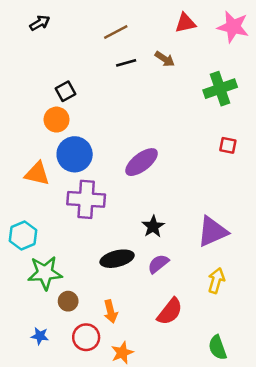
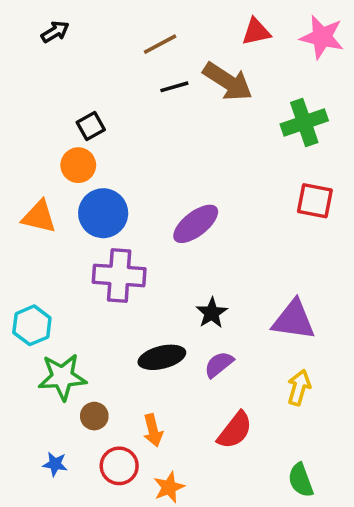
brown arrow: (165, 59) -> (228, 82), size x1.8
red square: (228, 145) -> (315, 201), size x1.5
orange triangle: (37, 174) -> (39, 217), moved
purple triangle: (212, 232) -> (294, 320), turned 32

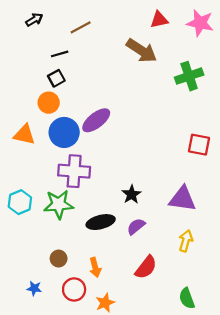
brown line: (160, 44) -> (81, 27), moved
black line: (174, 87) -> (60, 54), moved
red square: (315, 201) -> (199, 145), moved
purple ellipse: (196, 224) -> (96, 120), moved
green star: (62, 377) -> (59, 204), moved

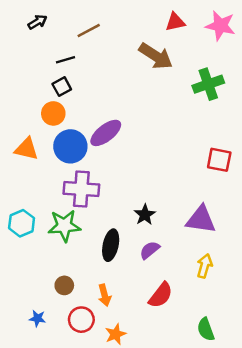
black ellipse: (101, 222) -> (111, 245), turned -64

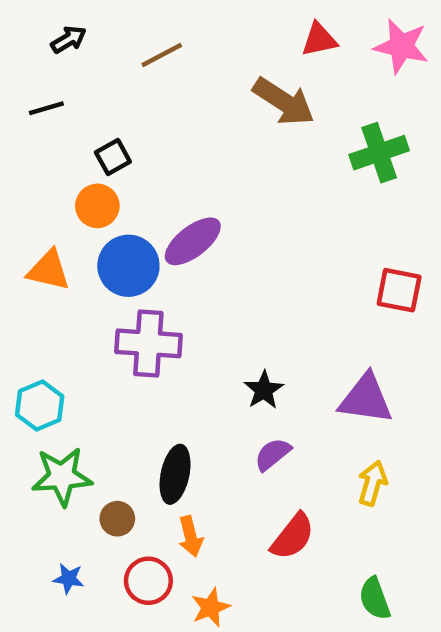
black line: (65, 60) -> (46, 108), moved
green star: (64, 226) -> (62, 477), moved
black ellipse: (111, 245) -> (175, 474), moved

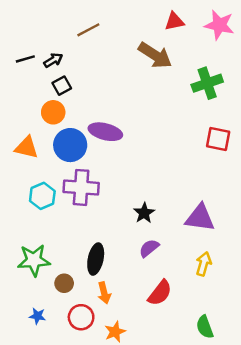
black arrow: (69, 39) -> (53, 60), moved
purple ellipse: (193, 241) -> (105, 132), turned 52
red square: (399, 290) -> (218, 139), moved
cyan hexagon: (40, 406) -> (42, 196), moved

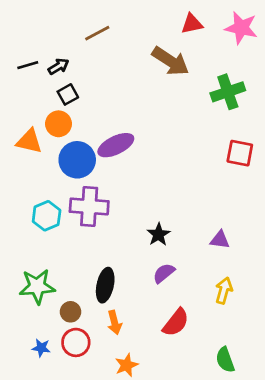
purple ellipse: (105, 132) -> (116, 145), turned -40
orange triangle: (27, 147) -> (29, 141), moved
purple triangle: (200, 218) -> (220, 240), size x0.6
red circle: (81, 317) -> (76, 342), moved

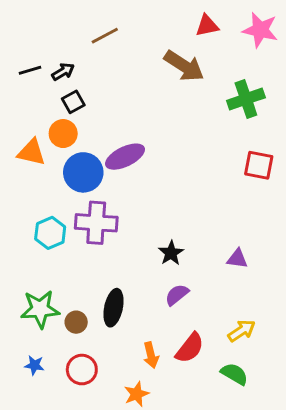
yellow arrow: (224, 290) -> (242, 331), moved, turned 40
brown circle: (71, 312) -> (76, 322), moved
orange arrow: (115, 322) -> (151, 355), moved
blue star: (41, 348) -> (34, 365), moved
green semicircle: (225, 360) -> (234, 374), moved, turned 140

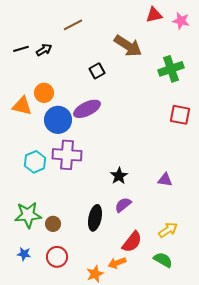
red triangle: (207, 26) -> (154, 15), moved
pink star: (260, 30) -> (181, 21), size x0.7
black square: (73, 102) -> (97, 71), moved
black ellipse: (113, 308) -> (95, 218), moved
orange arrow: (151, 355) -> (117, 263), moved, turned 84

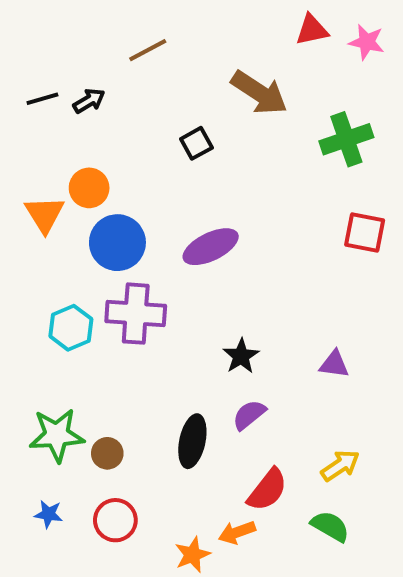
orange triangle: (22, 106) -> (44, 214), turned 45
purple ellipse: (87, 109) -> (211, 247), moved

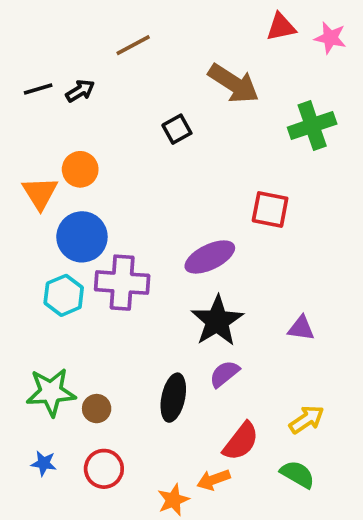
red square: (365, 232) -> (270, 210), moved
blue circle: (117, 243) -> (82, 237), moved
purple ellipse: (211, 247) -> (210, 257), moved
black star: (241, 356) -> (217, 321), size x1.6

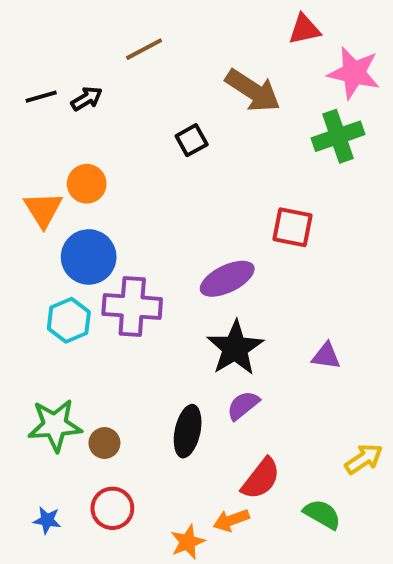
pink star: (330, 38) -> (354, 73), moved, size x1.5
yellow arrow: (307, 420) -> (364, 459), moved
blue star: (44, 463) -> (47, 520), moved

